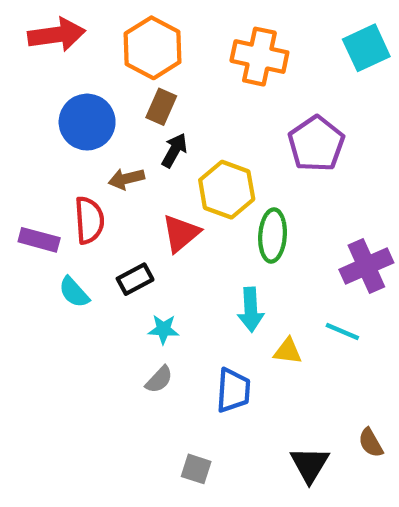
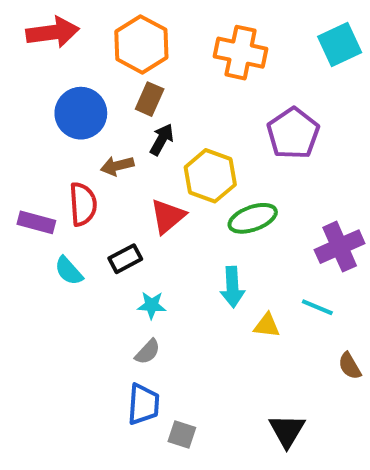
green ellipse: (273, 235) -> (253, 218), turned 66
blue trapezoid: (233, 390) -> (144, 404), moved
brown semicircle: (371, 443) -> (350, 366), moved

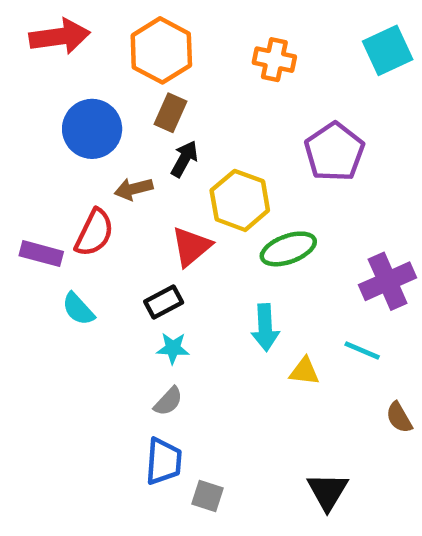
orange cross: (241, 53) -> (274, 60), size x0.7
red semicircle: (83, 204) -> (94, 233), turned 30
black rectangle: (125, 259) -> (164, 302), moved

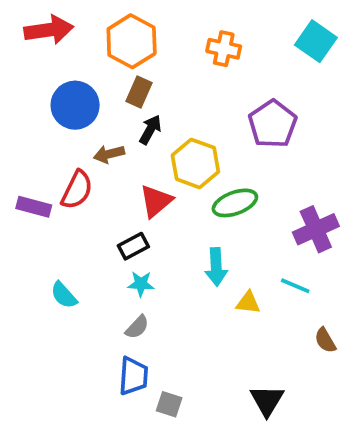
cyan square: (388, 50) -> (316, 41), turned -30
cyan semicircle: (78, 309) -> (64, 295), moved

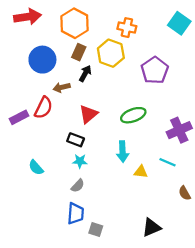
yellow hexagon: (195, 163) -> (111, 53), moved
purple rectangle: (34, 207) -> (19, 117), turned -42
black rectangle: (133, 246) -> (76, 140), turned 49
black triangle: (267, 400) -> (151, 227), turned 36

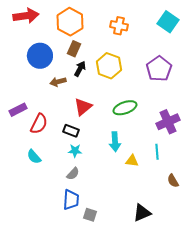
yellow hexagon: (111, 53) -> (109, 66), moved
purple pentagon: (155, 70) -> (159, 69), moved
red semicircle: (43, 108) -> (39, 124), moved
cyan line: (167, 162) -> (157, 152), turned 63

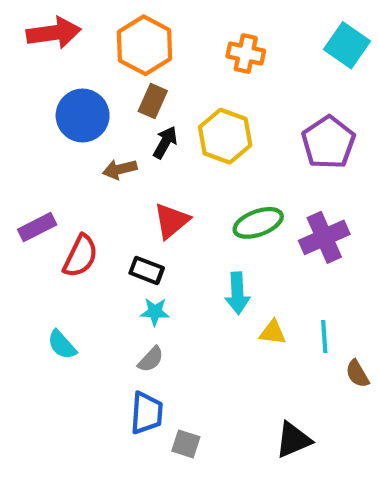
purple cross: (168, 122) -> (324, 237), moved
cyan line: (157, 152) -> (324, 337), moved
cyan semicircle: (34, 157) -> (62, 345), moved

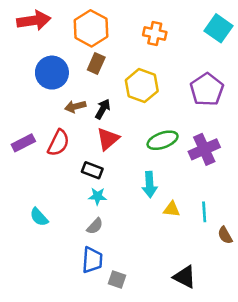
black arrow: (165, 142) -> (103, 109), moved
red semicircle: (80, 256) -> (58, 143), moved
black triangle: (293, 440) -> (185, 277), turned 50

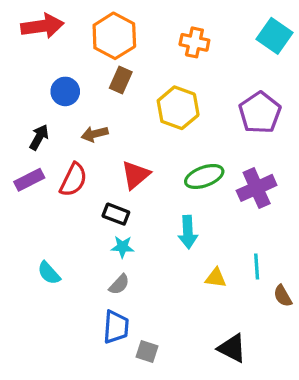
blue circle: (52, 73) -> (65, 91), size x0.7
black arrow: (103, 109) -> (39, 137), moved
yellow triangle: (172, 209) -> (216, 278), moved

